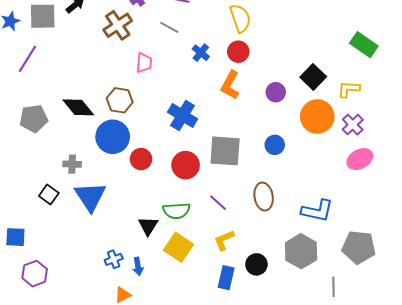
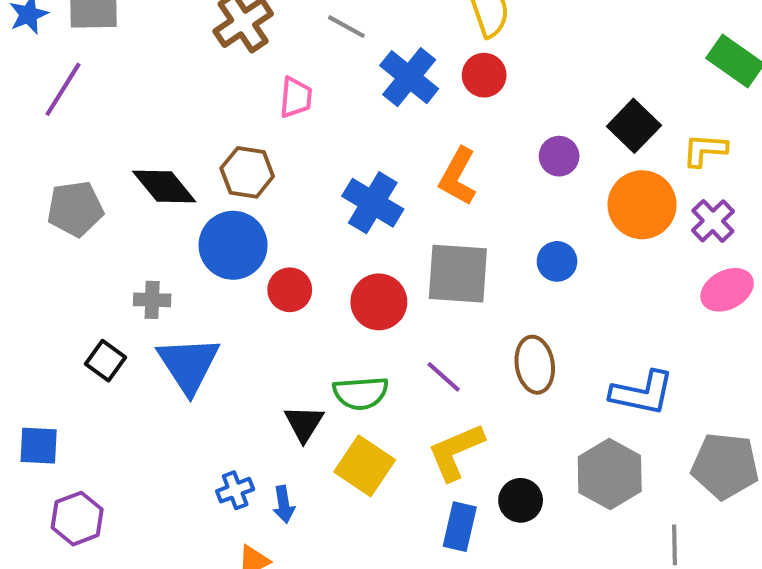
blue cross: (201, 53) -> (409, 77), size x1.6
orange L-shape: (230, 85) -> (458, 176), moved
yellow L-shape: (224, 240) -> (456, 452), size x1.4

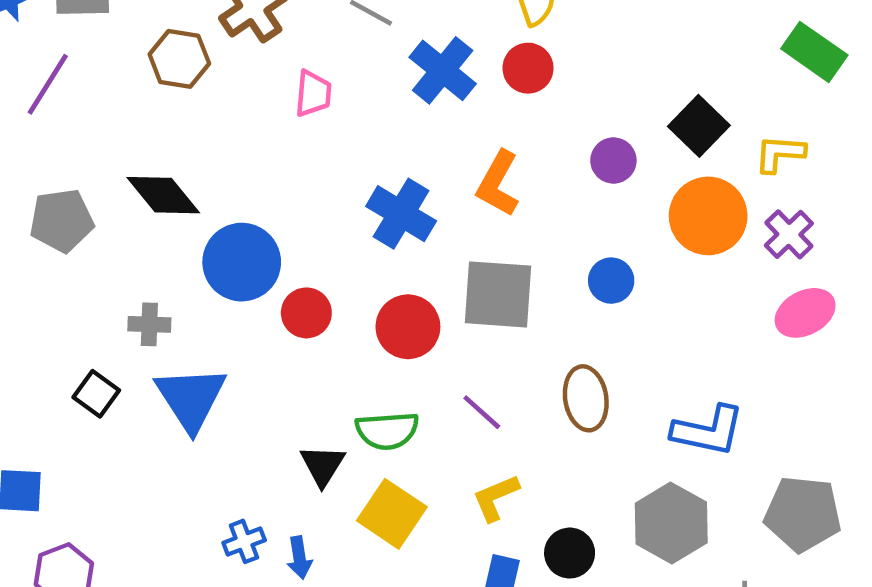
brown hexagon: (247, 172) -> (179, 59), moved
yellow L-shape: (456, 452) -> (496, 498), size x0.7

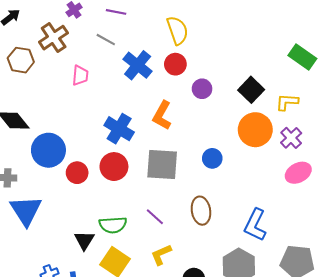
purple circle: (613, 161) -> (202, 89), moved
red circle: (408, 327) -> (114, 167), moved
blue L-shape: (708, 431) -> (255, 225), turned 104

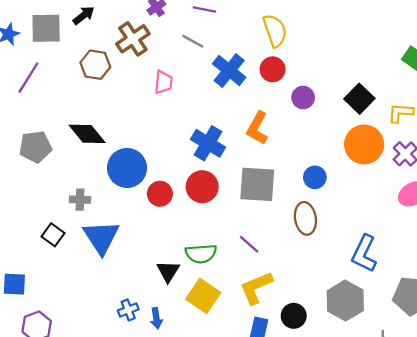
brown ellipse: (201, 211) -> (305, 218), moved
yellow L-shape: (161, 255) -> (256, 288), size x1.4

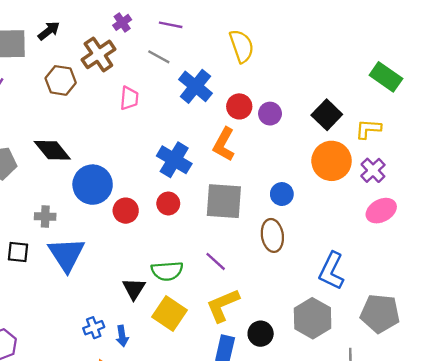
red circle: (273, 69) -> (239, 106), moved
red circle: (202, 187) -> (168, 203), size x0.7
black square: (53, 235) -> (18, 252), turned -30

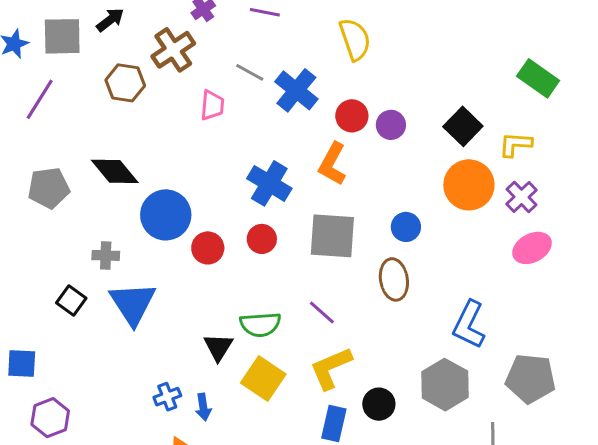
gray line: (159, 57) -> (250, 72), moved
black square: (18, 252) -> (71, 300), turned 30

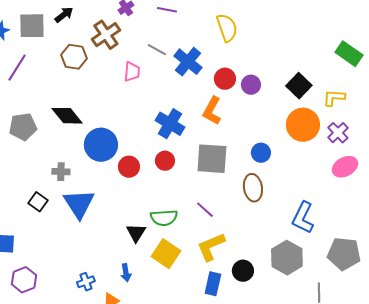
blue cross: (167, 397) -> (86, 282), moved

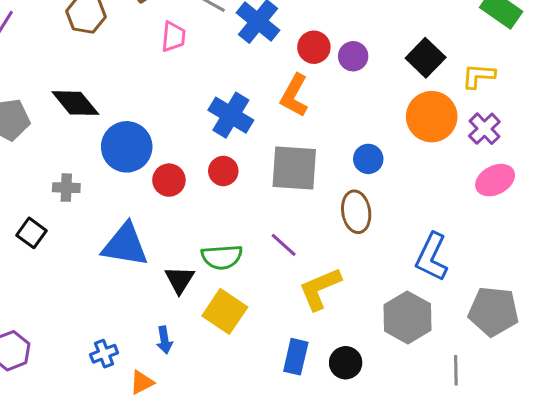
blue triangle: (79, 204) -> (125, 245), moved, turned -48
yellow L-shape: (211, 247) -> (320, 289), moved
black circle: (243, 271) -> (346, 363), moved

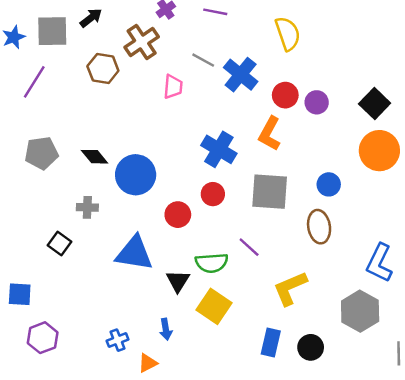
black diamond: (75, 103) -> (95, 157), moved, size x0.7
red circle: (169, 180) -> (178, 215), moved
purple line: (284, 245) -> (249, 247), moved

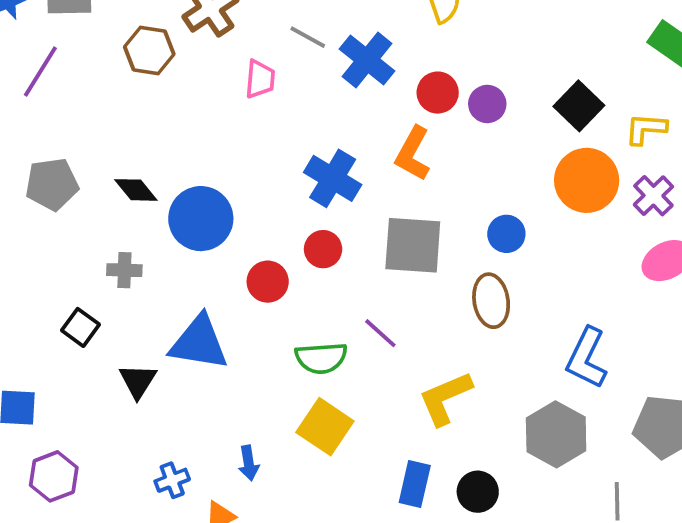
black triangle: (178, 281) -> (138, 381), moved

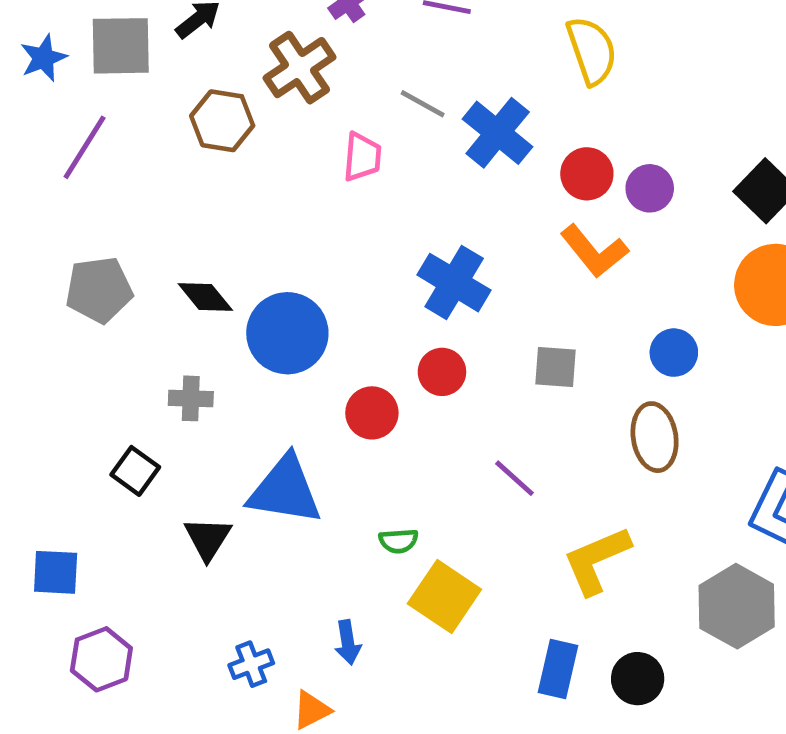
orange L-shape: (413, 154) -> (594, 251), moved, turned -68
gray square: (413, 245) -> (555, 367), size x0.6
green semicircle: (321, 358) -> (399, 541), moved, size x0.6

